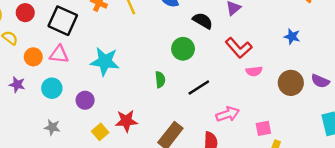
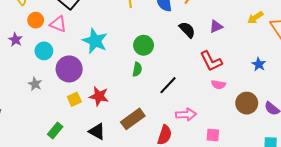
green circle: (183, 49) -> (144, 45), moved
black line: (199, 87) -> (168, 85), turned -30
purple circle: (85, 100) -> (69, 69), size x1.6

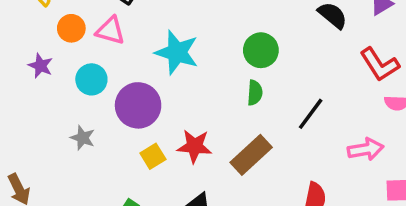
pink arrow: (186, 115) -> (366, 149), moved
brown rectangle: (133, 119) -> (251, 155), moved

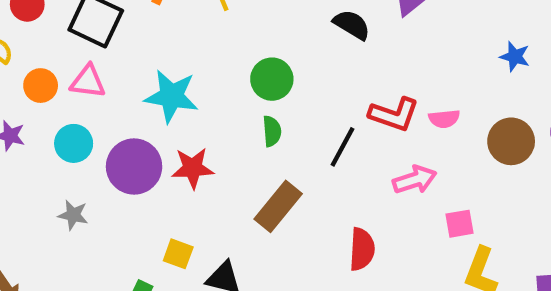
red L-shape: (380, 64) -> (394, 114), moved, turned -30
red star: (195, 146) -> (193, 168), moved
yellow square: (153, 156) -> (178, 254), moved, turned -30

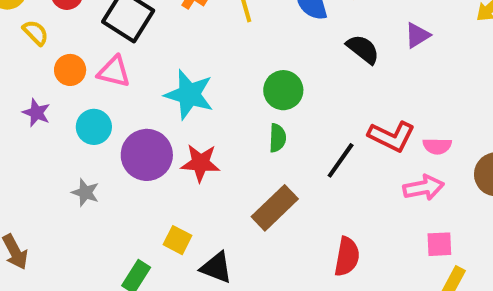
pink arrow: (415, 180) -> (424, 188), moved

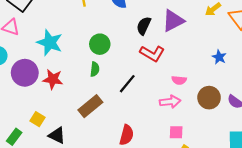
purple triangle: (417, 35) -> (173, 21), size x1.6
black semicircle: (363, 49) -> (144, 26), turned -108
red L-shape: (392, 136) -> (152, 53), moved

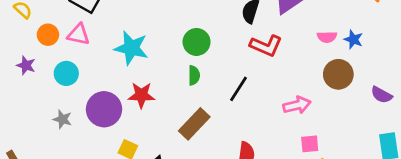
purple circle: (25, 73) -> (104, 109), moved
pink semicircle: (179, 80) -> (327, 37), moved
brown circle: (209, 98) -> (338, 74), moved

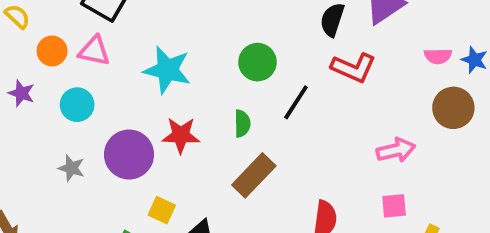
green semicircle: (194, 75) -> (242, 124), moved
black line: (239, 89) -> (296, 102), moved
pink square: (310, 144) -> (394, 206), moved

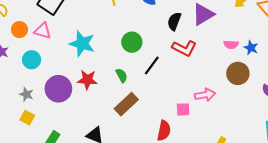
green semicircle: (242, 124) -> (122, 75), turned -32
pink square: (394, 206) -> (183, 109), moved
yellow square: (162, 210) -> (27, 118), moved

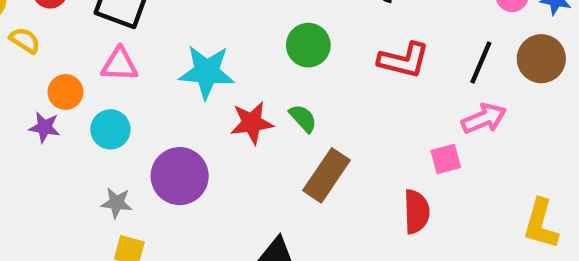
orange circle: (19, 30) -> (65, 92), moved
red L-shape: (184, 48) -> (404, 60), moved
black line: (152, 65) -> (481, 62), moved
red star: (87, 80) -> (252, 123), moved

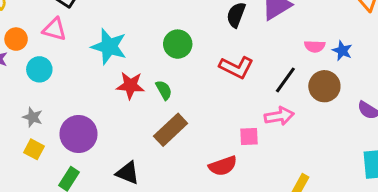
purple circle: (180, 176) -> (78, 134), moved
red semicircle: (416, 212) -> (223, 166), turned 60

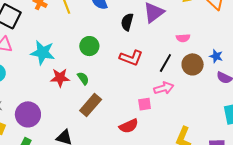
blue star: (342, 51) -> (216, 56), moved

